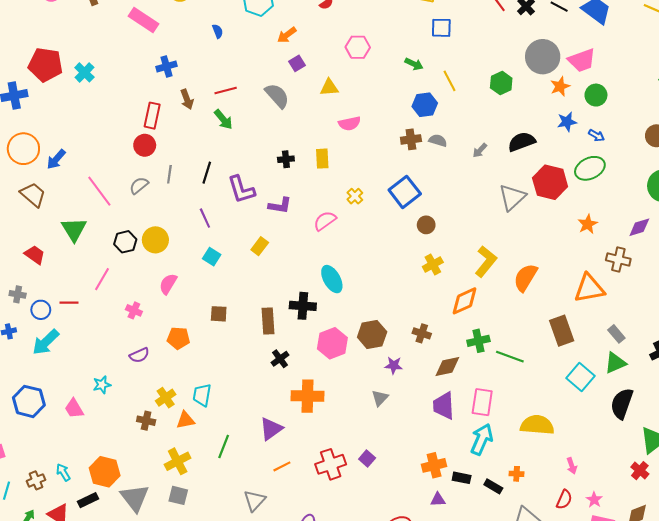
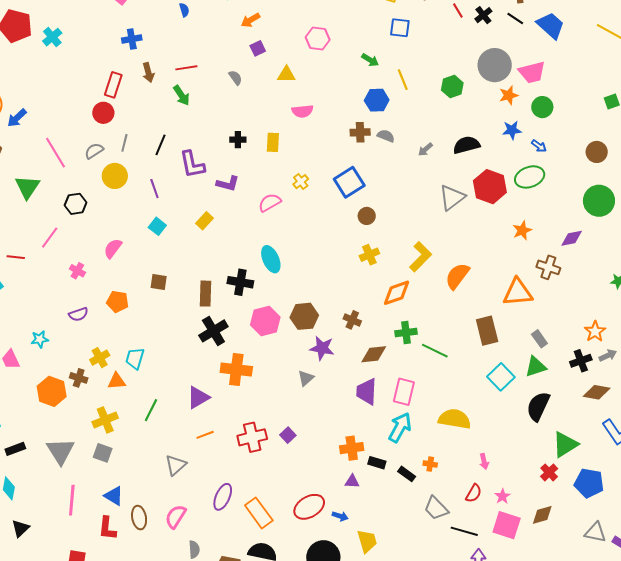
gray semicircle: (277, 96) -> (235, 78), size x0.6
yellow circle: (155, 240) -> (115, 176), moved
black cross: (280, 359) -> (213, 331), size x1.6
purple star: (394, 365) -> (322, 348), size x1.4
orange hexagon: (105, 472) -> (52, 391), moved

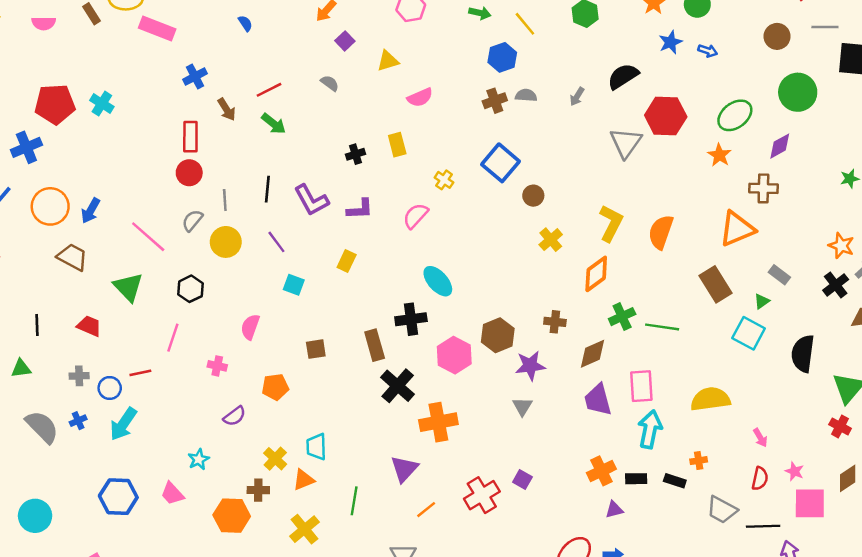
green ellipse: (530, 177) -> (735, 115), moved
green triangle: (536, 367) -> (762, 301), moved, size x0.6

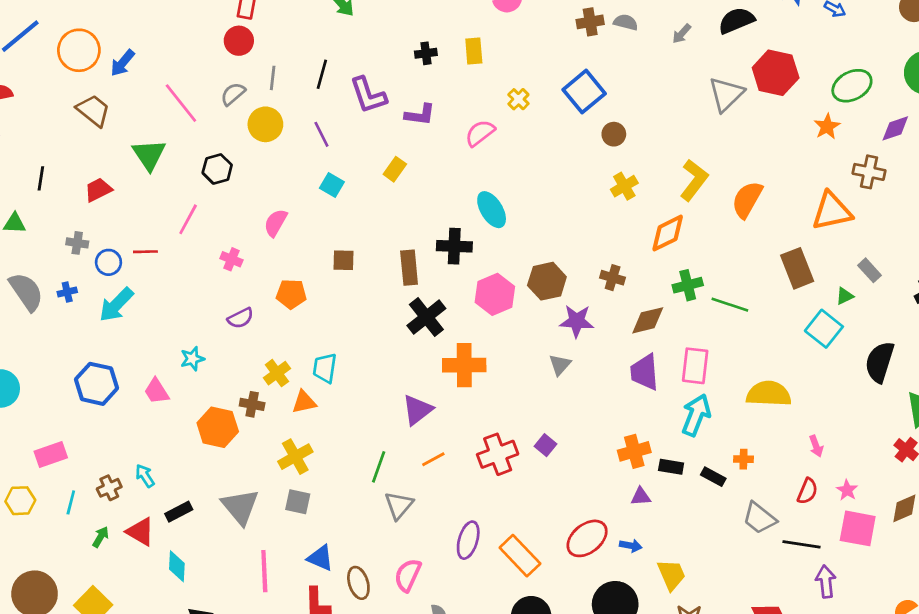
red trapezoid: (89, 326) -> (98, 190), turned -60
green line: (354, 501) -> (379, 467), moved

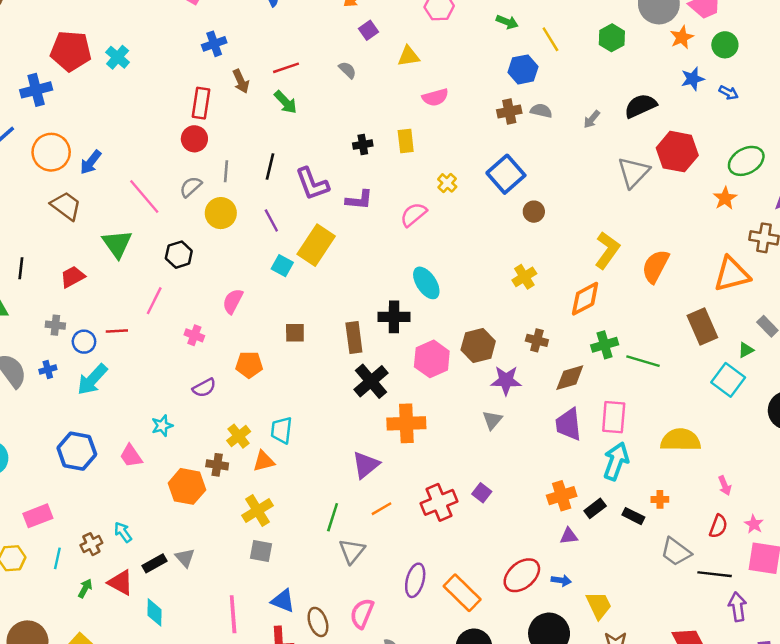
yellow rectangle: (395, 169) -> (316, 245), moved, size x1.8
yellow cross: (624, 186) -> (524, 277), moved
black rectangle: (671, 467) -> (595, 508), turned -45
gray triangle: (240, 507) -> (185, 558), moved, size x0.6

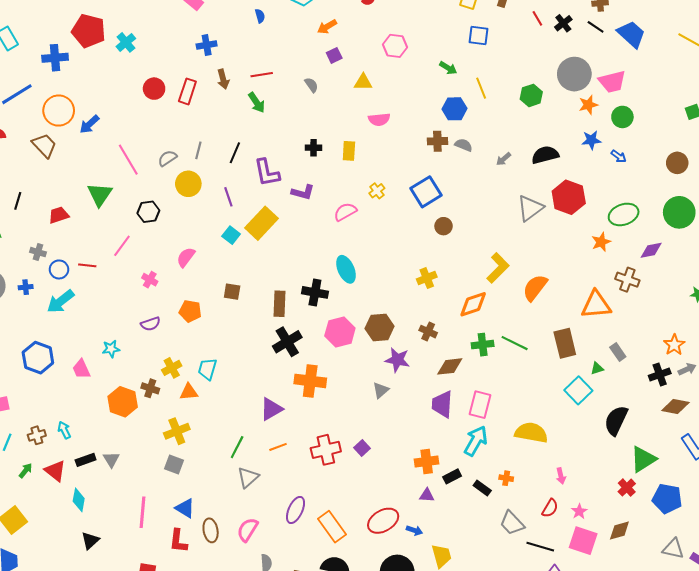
red circle: (194, 139) -> (154, 89), moved
brown trapezoid: (66, 206) -> (44, 145), moved
green line: (643, 361) -> (515, 343), moved

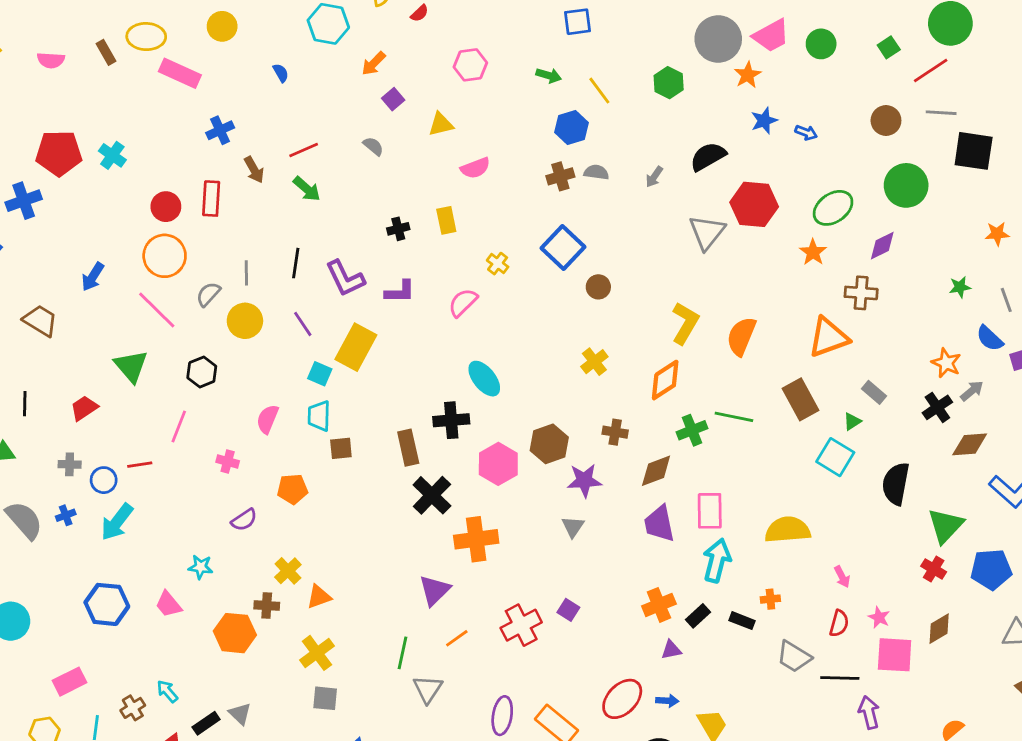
orange circle: (59, 111) -> (165, 256), moved
green circle: (622, 117) -> (821, 44), moved
cyan star: (111, 349) -> (201, 567), turned 30
cyan trapezoid: (207, 369) -> (319, 416), moved

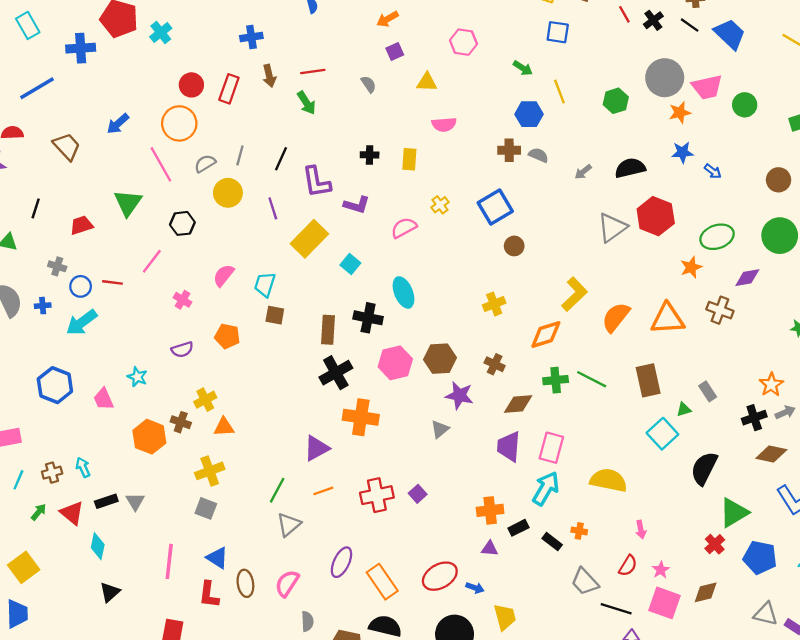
orange triangle: (828, 337) -> (668, 319), moved
cyan square: (320, 374) -> (350, 264), moved

